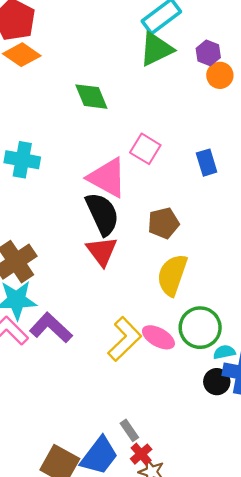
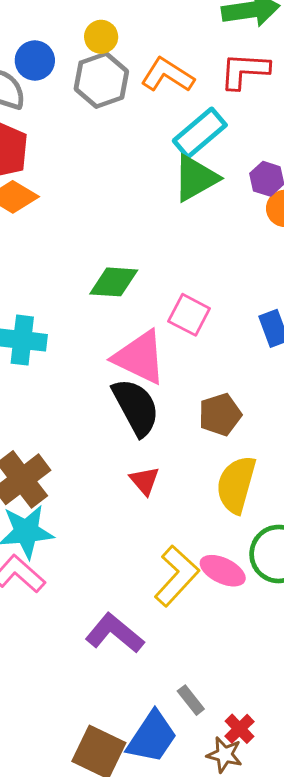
green diamond: (91, 97) -> (114, 282), moved, turned -60
red triangle: (102, 251) -> (145, 481), moved, size x0.7
purple L-shape: (51, 328) -> (115, 633), moved
red cross: (141, 454) -> (239, 729), moved

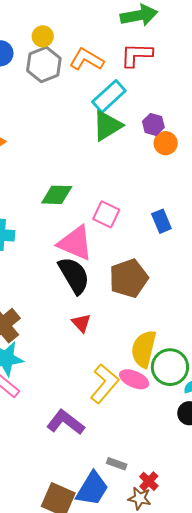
brown pentagon: (220, 415) -> (129, 278), size x1.4
yellow semicircle: (236, 485) -> (144, 349), moved
gray rectangle: (191, 700) -> (117, 464), turned -30

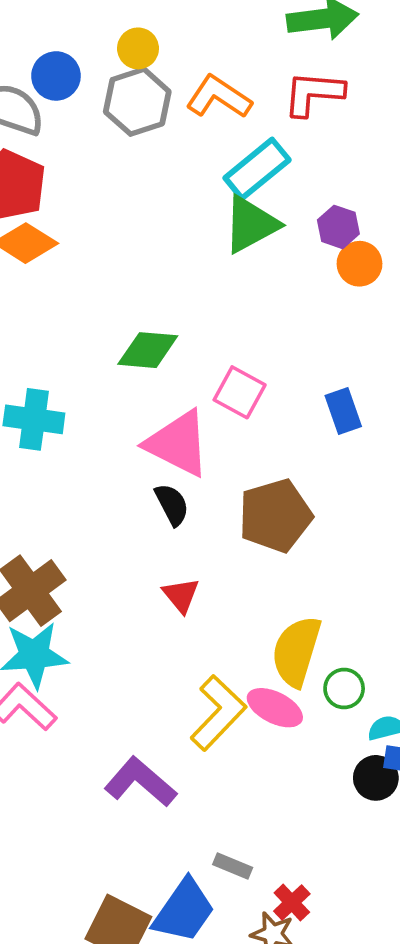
black semicircle: (74, 275) -> (172, 505), size x0.6
green circle: (170, 367) -> (344, 688), size x0.6

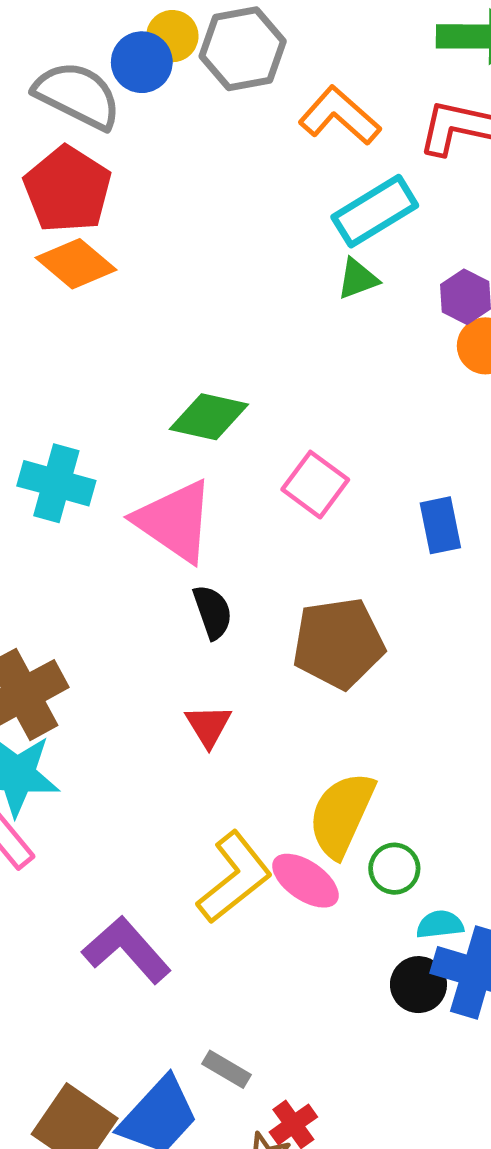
yellow circle: (138, 48) -> (172, 36), moved
gray hexagon: (137, 102) -> (243, 49), moved
green triangle: (251, 224) -> (358, 279), size x0.6
pink triangle: (178, 443) -> (175, 521), moved

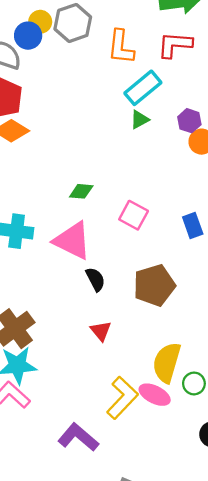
orange L-shape: (340, 116) -> (121, 47), turned -117
green diamond: (209, 417) -> (81, 191), size x0.7

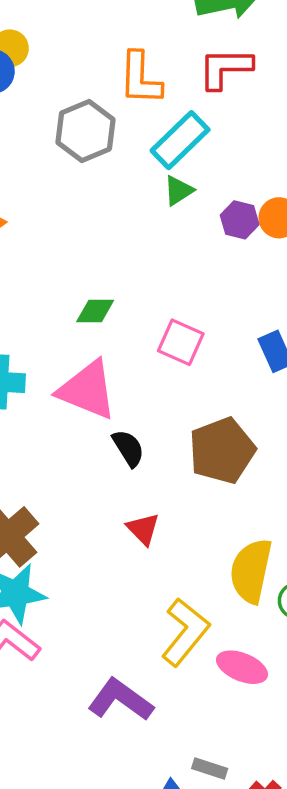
gray hexagon: (73, 23) -> (85, 131), moved
purple hexagon: (189, 121) -> (240, 220), moved
pink ellipse: (155, 395) -> (242, 667), moved

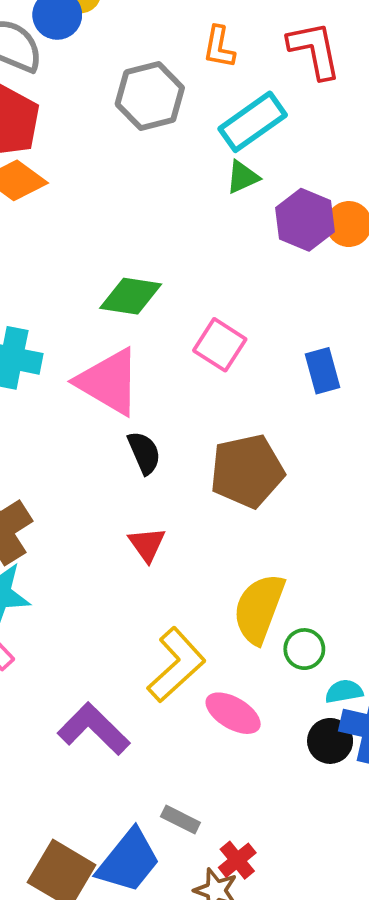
red L-shape: (225, 68) -> (314, 50), turned 70
orange L-shape: (140, 78) -> (219, 47), size x0.7
purple hexagon: (240, 220) -> (305, 220), size x1.4
green diamond: (95, 311) -> (131, 296), size x1.4

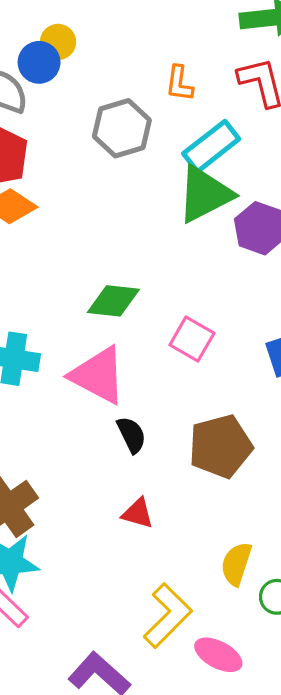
green triangle: (242, 177) -> (205, 194), size x2.0
red triangle: (147, 544) -> (138, 513), turned -36
yellow semicircle: (259, 609) -> (236, 564), size x0.7

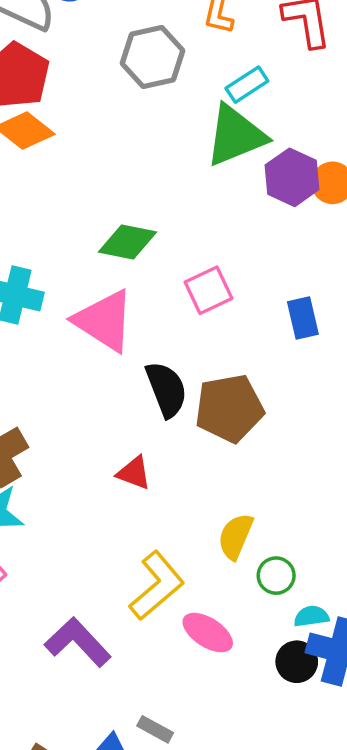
cyan rectangle: (211, 146) -> (247, 85), size x0.7
pink square: (192, 339) -> (209, 290), turned 30
black semicircle: (131, 435) -> (166, 389), moved, size x1.4

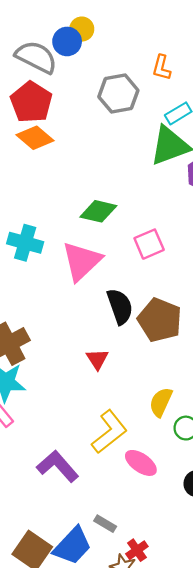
pink triangle: (104, 321) -> (82, 261), turned 42
brown pentagon: (229, 408) -> (160, 320), turned 30
red triangle: (134, 473) -> (97, 359), turned 35

